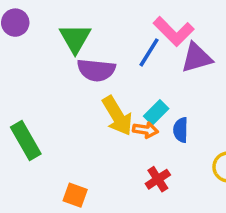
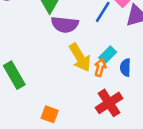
orange arrow: (145, 130) -> (100, 68), turned -84
red cross: (158, 179) -> (109, 103), size x1.5

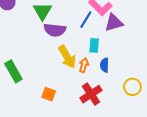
cyan rectangle: (108, 55) -> (94, 45), moved, turned -40
orange square: (50, 114) -> (49, 94), moved

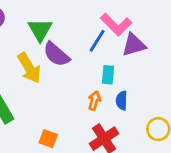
purple semicircle: (55, 30) -> (56, 54), turned 35
yellow arrow: (67, 57) -> (29, 68), moved

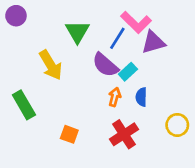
green triangle: (40, 30) -> (77, 32), moved
purple semicircle: (56, 54) -> (105, 65), moved
cyan rectangle: (108, 75) -> (128, 72), turned 42

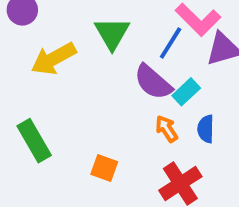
yellow arrow: (51, 65) -> (54, 59), moved, turned 92
orange arrow: (115, 97) -> (167, 129), turned -48
orange square: (69, 134) -> (104, 168), moved

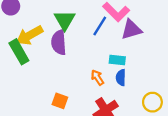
purple semicircle: (153, 82) -> (59, 42), moved, turned 45
cyan rectangle: (186, 92) -> (117, 60), moved, turned 49
green rectangle: (34, 141) -> (19, 52), moved

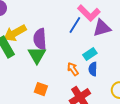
green triangle: (65, 20) -> (37, 55), moved
cyan rectangle: (117, 60) -> (90, 54), turned -40

